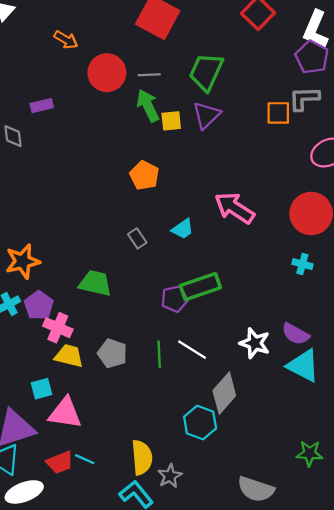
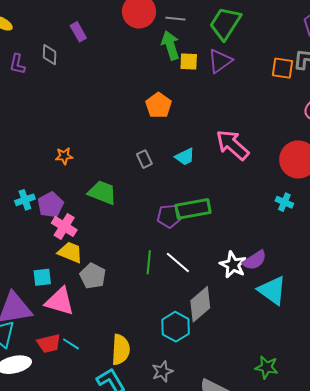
purple rectangle: (42, 106) -> (78, 32), turned 66
orange star: (23, 261) -> (64, 156), moved, size x0.6
purple semicircle: (295, 334) -> (255, 260), moved, turned -70
gray pentagon: (112, 353) -> (93, 276), moved
gray star: (170, 476) -> (162, 371), moved

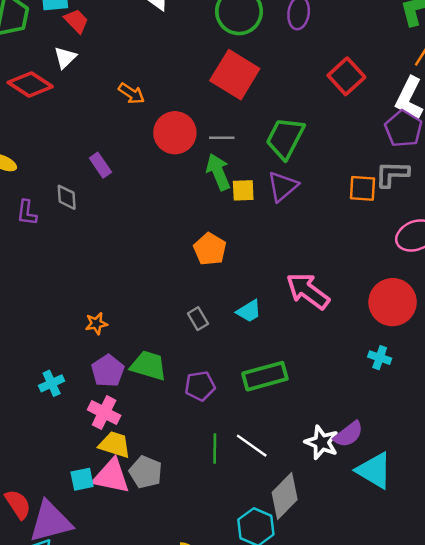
purple pentagon: (51, 205) -> (108, 371), moved
purple pentagon: (169, 216) -> (200, 386), moved
pink triangle: (60, 301) -> (111, 476), moved

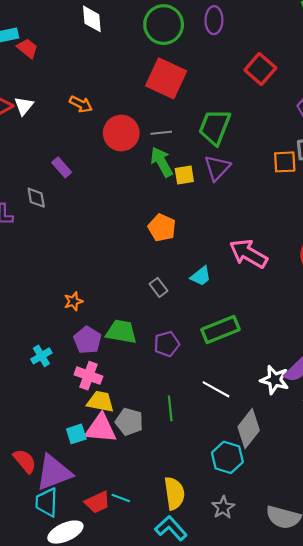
white triangle: (65, 58) -> (24, 106), moved
green line: (215, 448) -> (170, 408), moved

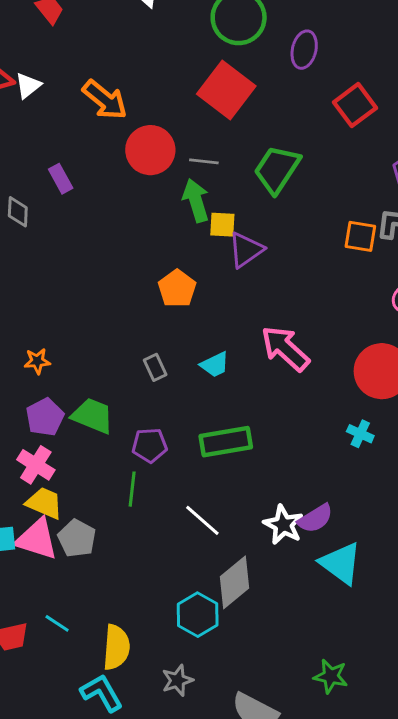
purple ellipse: (214, 20) -> (304, 50), moved
orange arrow: (81, 104) -> (105, 100), size x1.5
purple triangle: (217, 168) -> (246, 250), moved
green line: (170, 408) -> (132, 489), moved
cyan line: (121, 498) -> (57, 623), moved

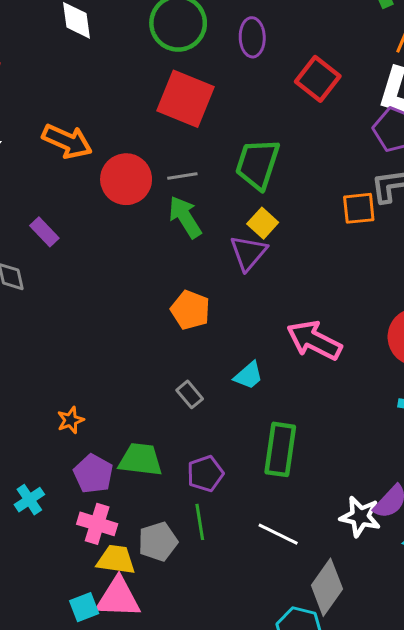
yellow square: (222, 225) -> (263, 223), moved, turned -36
green rectangle: (226, 442) -> (280, 449), turned -57
gray pentagon: (77, 538) -> (158, 542), moved, turned -30

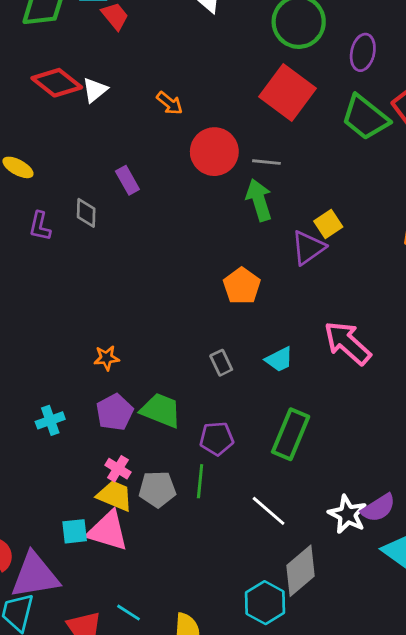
orange arrow: (67, 141) -> (170, 103), size x0.6
green trapezoid: (258, 164) -> (365, 117), moved, turned -84
pink cross: (97, 524) -> (118, 469), moved, size x0.7

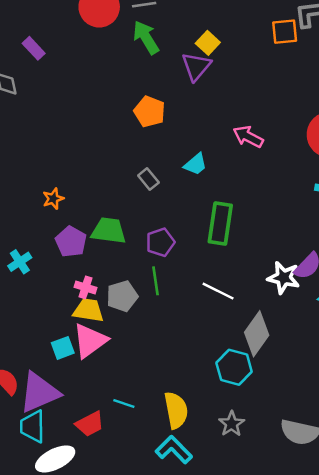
pink arrow: (347, 343) -> (248, 137), size x0.7
pink triangle: (108, 531) -> (90, 341), turned -39

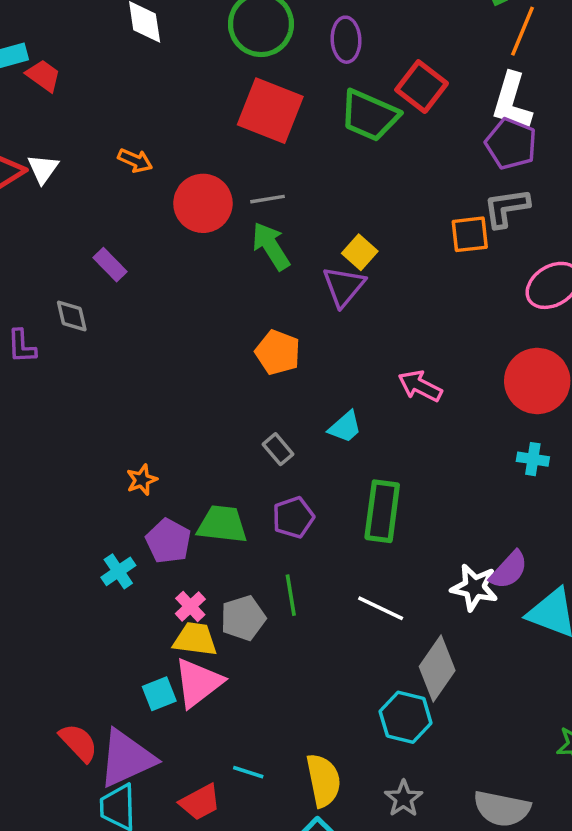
purple pentagon: (160, 242) -> (293, 517), moved
cyan cross: (20, 262) -> (118, 571), moved
pink cross: (85, 287) -> (190, 606), turned 30

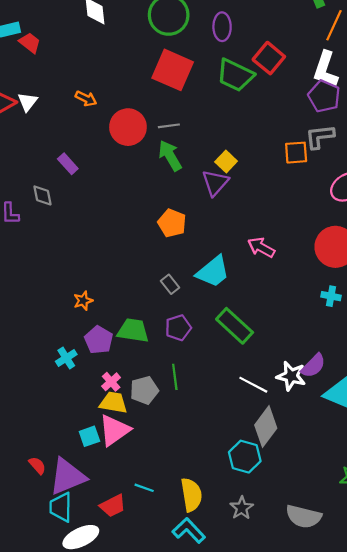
cyan trapezoid: (345, 427) -> (213, 272), size x1.6
green rectangle: (382, 511) -> (235, 326), turned -57
white line: (381, 608) -> (253, 385), moved
red semicircle: (78, 743) -> (37, 465), size x0.7

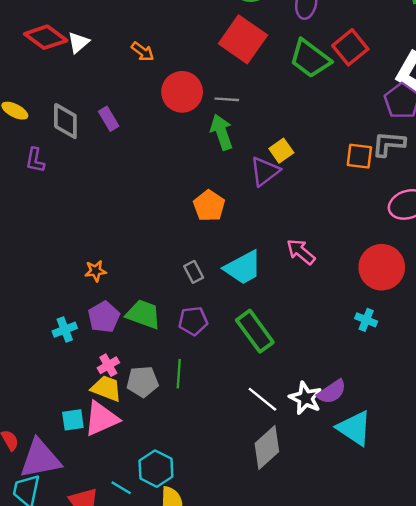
gray diamond: (43, 195) -> (65, 121), moved, size x1.4
cyan hexagon: (245, 457) -> (156, 469), moved

